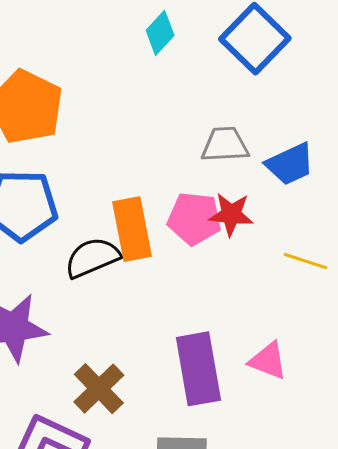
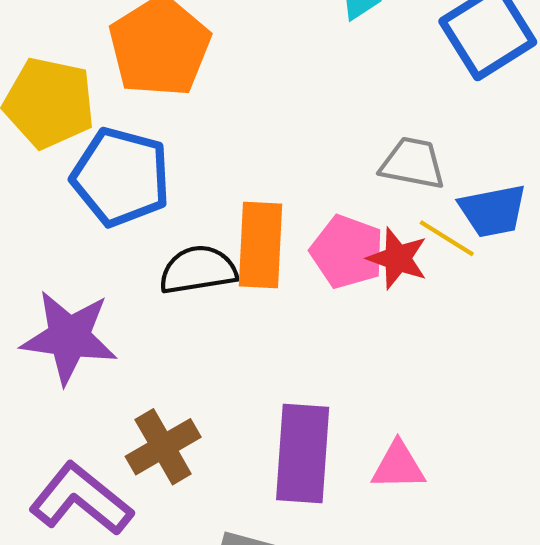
yellow line: (305, 261) -> (447, 238), moved
pink triangle: (268, 361) -> (398, 466), turned -36

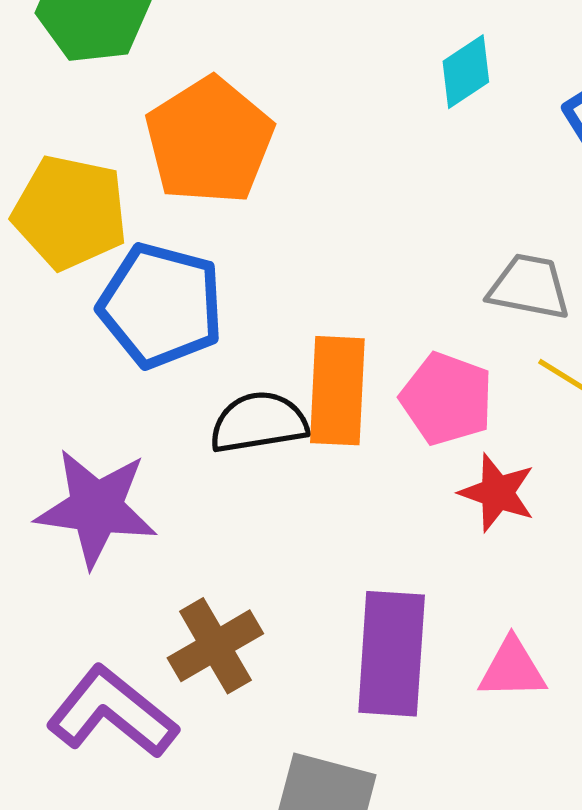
red star: (398, 258) -> (497, 493), moved

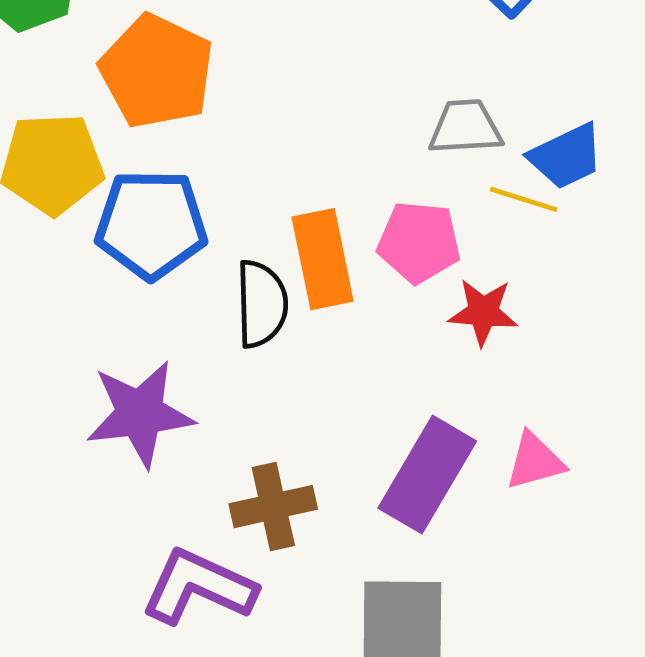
black semicircle: (259, 422) -> (262, 304), turned 112
brown cross: (215, 646) -> (273, 507), turned 32
purple rectangle: (392, 654) -> (427, 475), turned 41

